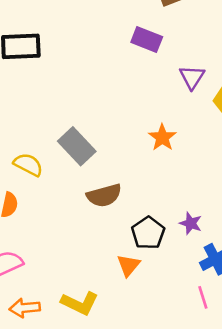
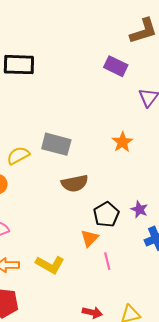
gray rectangle: (77, 146) -> (56, 144), turned -36
yellow semicircle: (28, 165) -> (18, 155), turned -60
pink line: (203, 297) -> (107, 261), moved

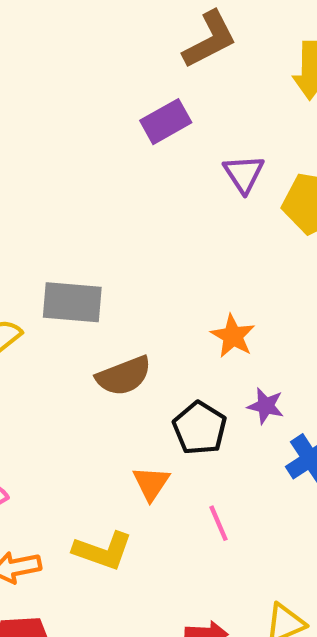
purple rectangle: (116, 66) -> (166, 122), turned -45
orange star: (122, 142) -> (233, 336), moved
orange triangle: (89, 238) -> (151, 483), moved

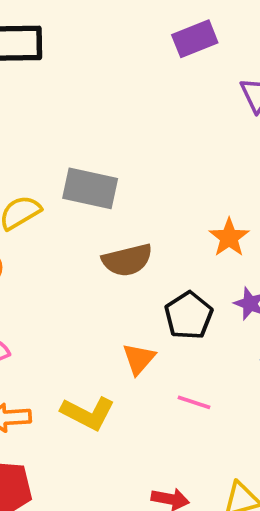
pink line: (218, 523) -> (194, 402), turned -56

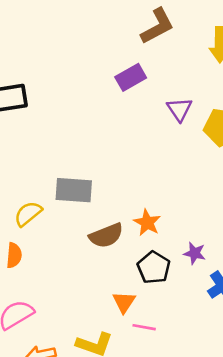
orange star: (229, 238) -> (147, 223), moved
pink line: (194, 402) -> (144, 327), moved

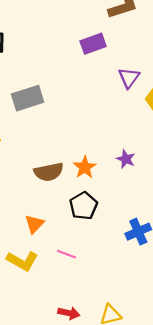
gray rectangle: (74, 190) -> (28, 98), moved, turned -32
purple star: (195, 253) -> (126, 159), moved
orange triangle: (124, 302) -> (34, 224), moved

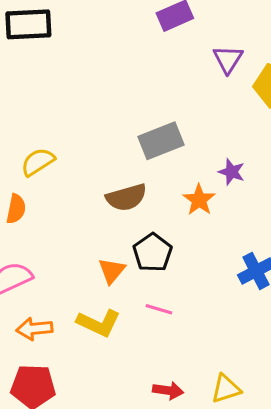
gray rectangle: (28, 98) -> (161, 141), moved
orange star: (85, 167) -> (199, 200), moved
black pentagon: (83, 206) -> (153, 253), moved

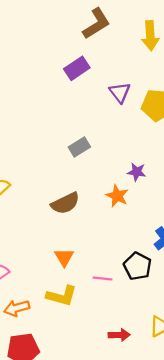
gray rectangle: (161, 141) -> (79, 147), moved, size x0.7
black pentagon: (153, 253) -> (137, 266), moved

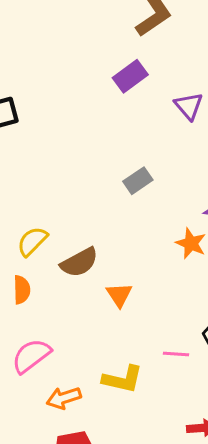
brown semicircle: (65, 203) -> (79, 262), moved
orange triangle: (64, 257) -> (119, 295), moved

